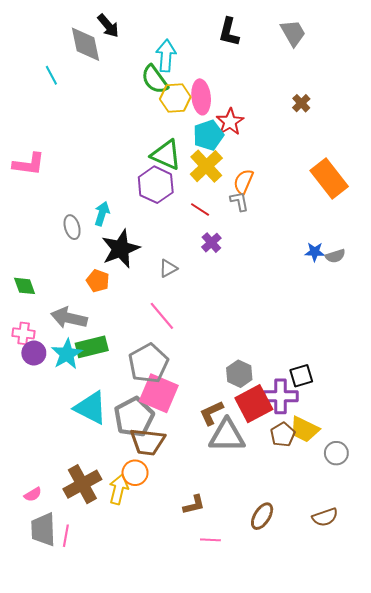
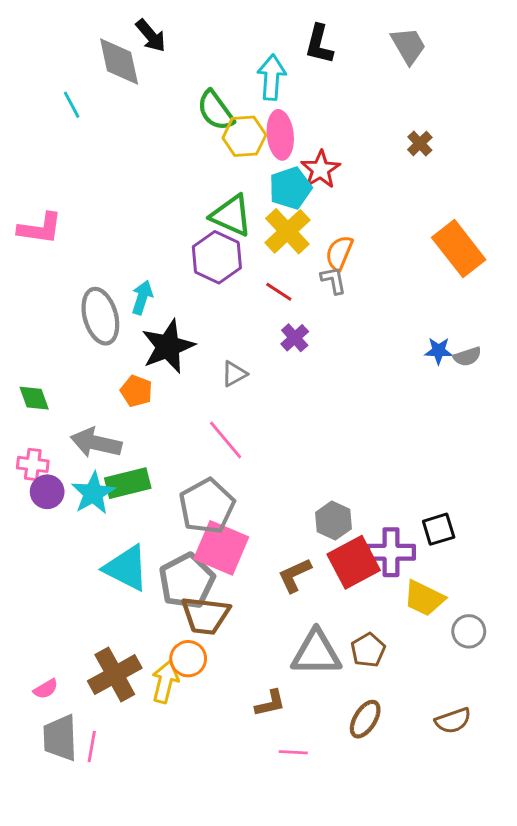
cyan arrow: (166, 56) -> (272, 77), moved
gray ellipse: (72, 227) -> (100, 316), size x1.6
black square: (301, 376) -> (439, 529), moved
brown pentagon: (283, 435) -> (368, 650), moved
gray triangle: (227, 436) -> (316, 653), moved

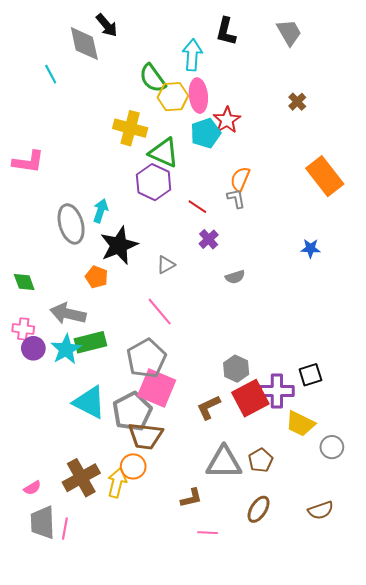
yellow cross: (287, 231) -> (130, 128), moved, turned -32
gray semicircle: (467, 356) -> (235, 277), moved

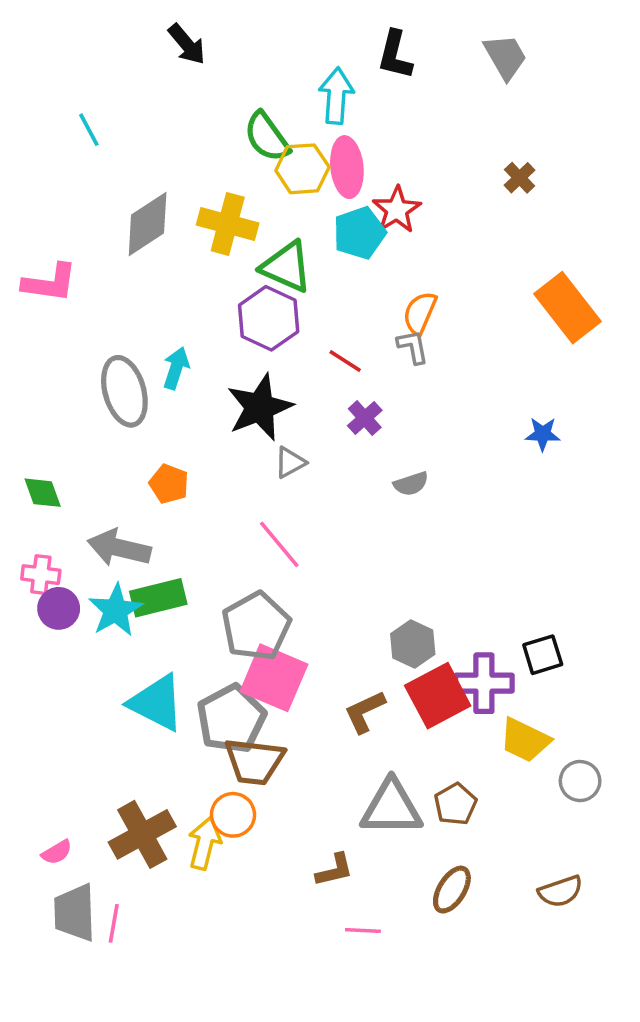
gray diamond: (84, 44) -> (148, 224), moved, turned 69
black star: (119, 245) -> (260, 407), moved

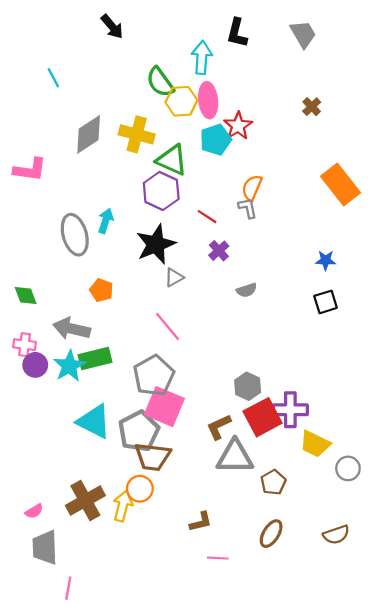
black square: (543, 655) -> (326, 302), moved
gray triangle: (391, 808) -> (235, 457), moved
pink line: (114, 923) -> (68, 588), moved

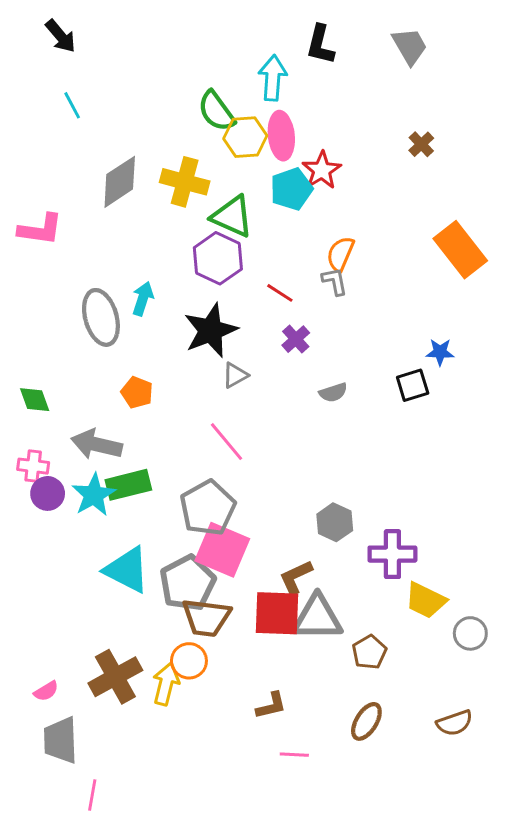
black arrow: (112, 27) -> (61, 36), moved
black square: (326, 302) -> (413, 385), moved
red square: (263, 417) -> (277, 613), moved, turned 30

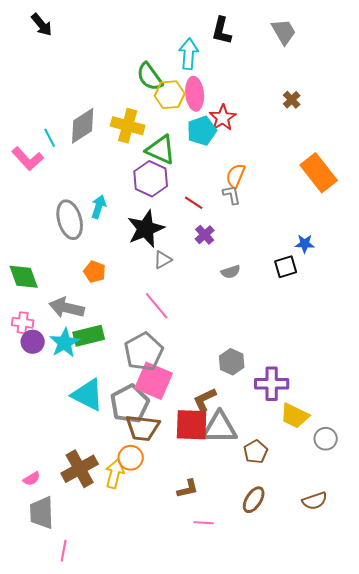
cyan line: (72, 105) -> (50, 138), moved
pink L-shape: (40, 229) -> (28, 159), turned 40
green diamond: (35, 400) -> (24, 277), size x1.4

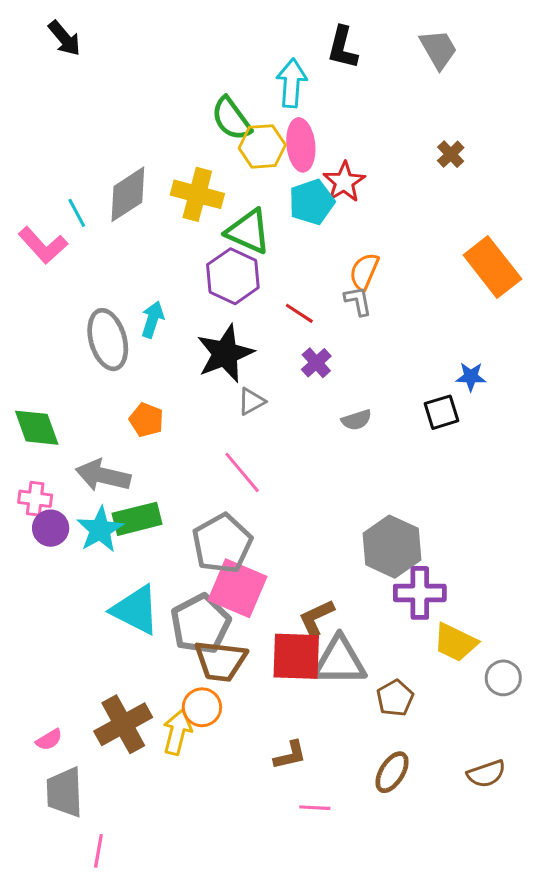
gray hexagon: (232, 362) -> (392, 547), moved, size x1.5

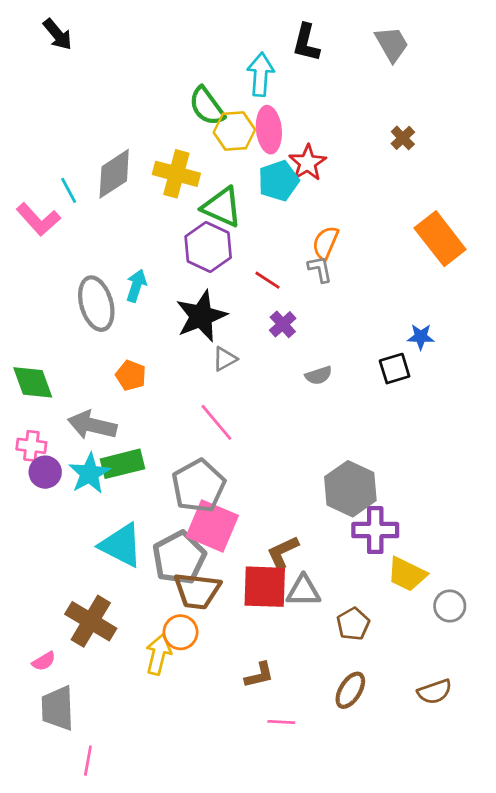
gray triangle: (339, 661) -> (303, 591), size x0.7
brown cross: (123, 724) -> (91, 621), moved, turned -30

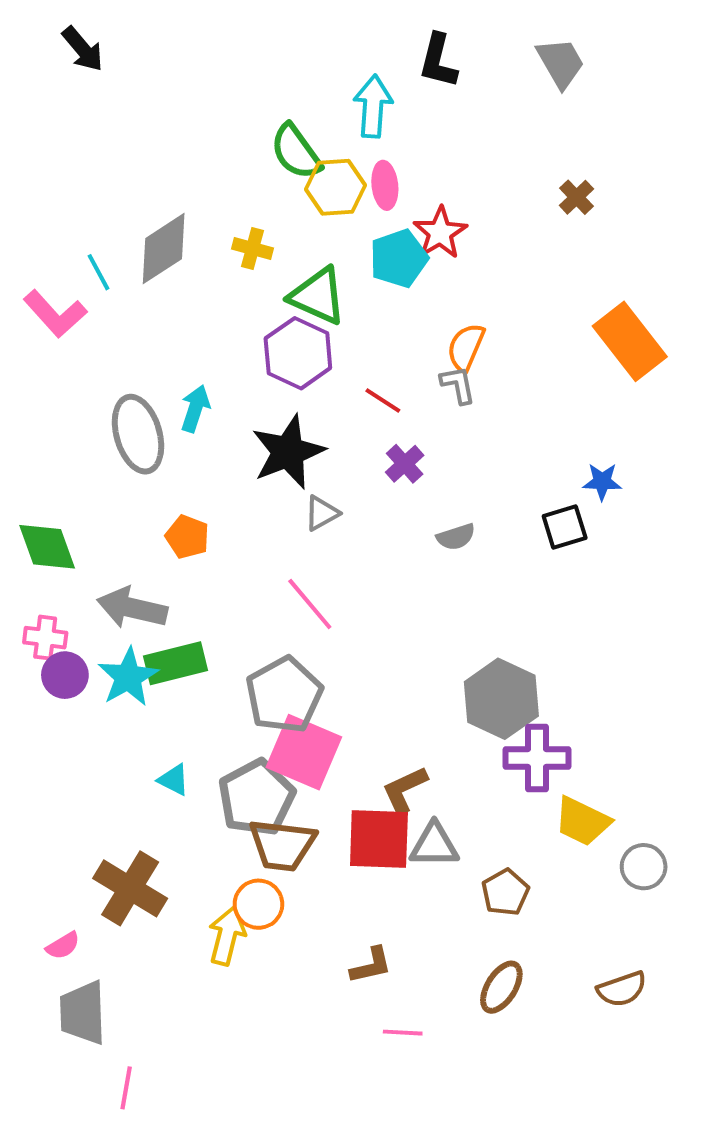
pink ellipse: (269, 130) -> (385, 185), size x0.7
yellow cross: (176, 174) -> (253, 249), size x0.6
cyan triangle: (121, 545) -> (174, 780), size x0.5

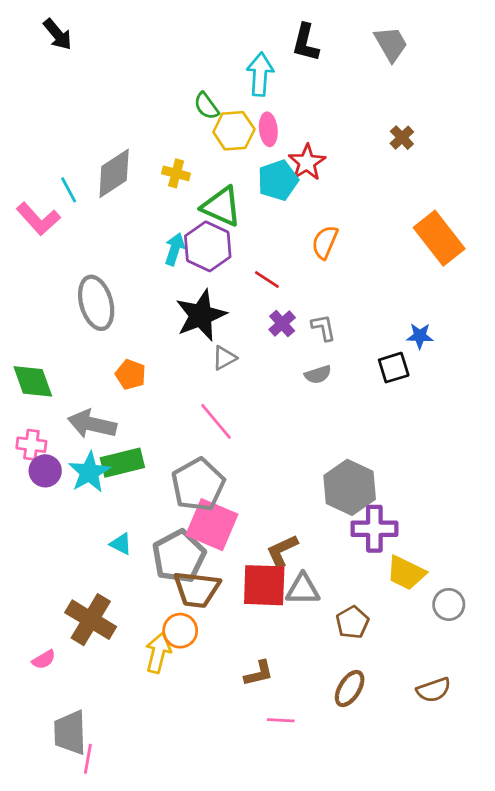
green semicircle: (296, 152) -> (206, 106), size x0.7
gray L-shape: (458, 385) -> (323, 328), moved
cyan arrow: (195, 408) -> (175, 249), moved
gray trapezoid: (83, 1013) -> (70, 733), moved

